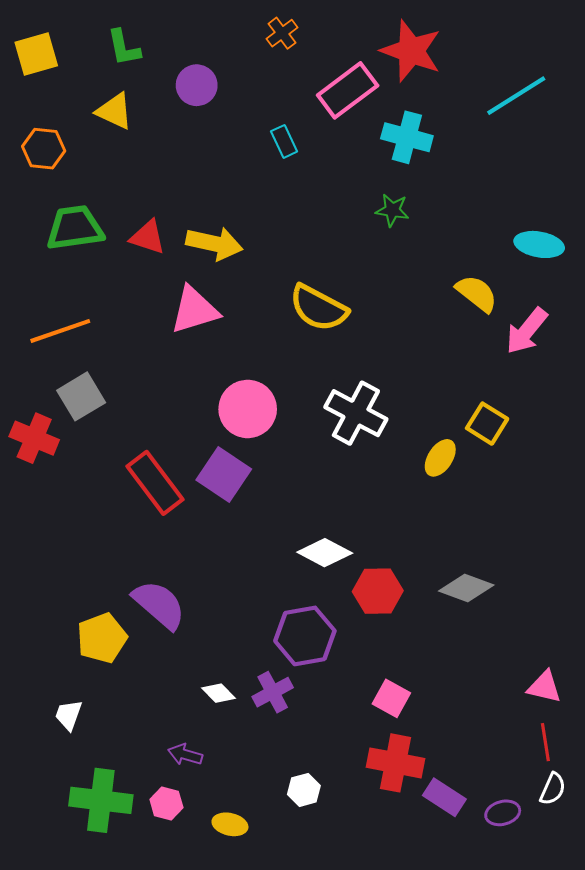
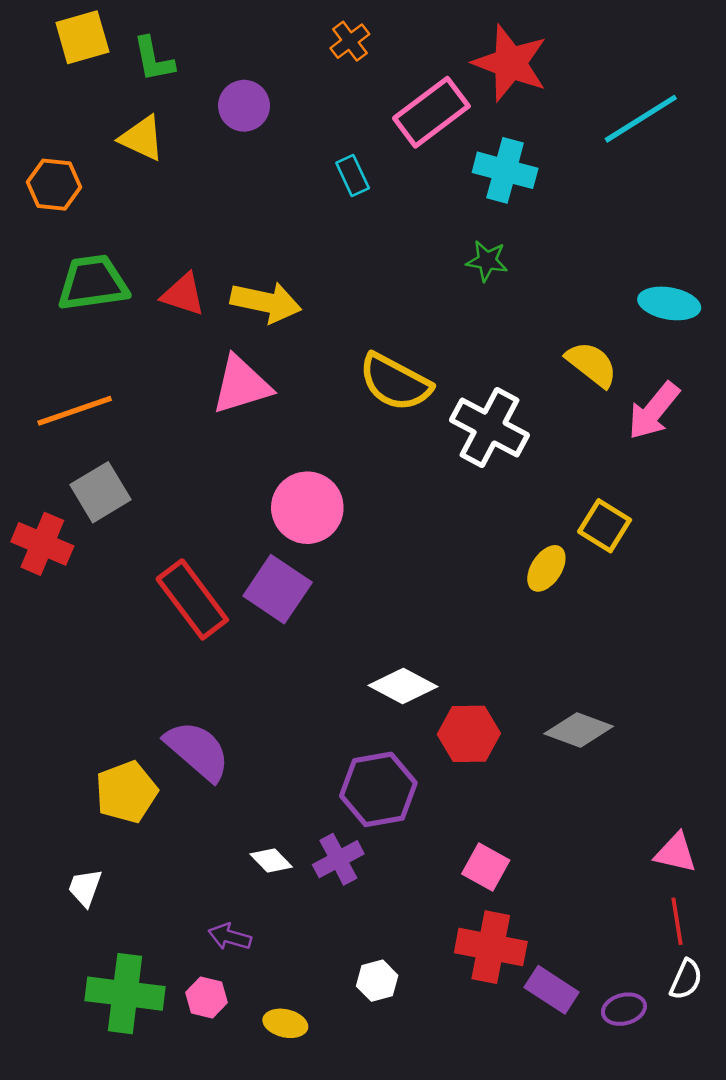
yellow square: (36, 54) -> (82, 37), moved
white cross: (356, 413) -> (490, 428), moved

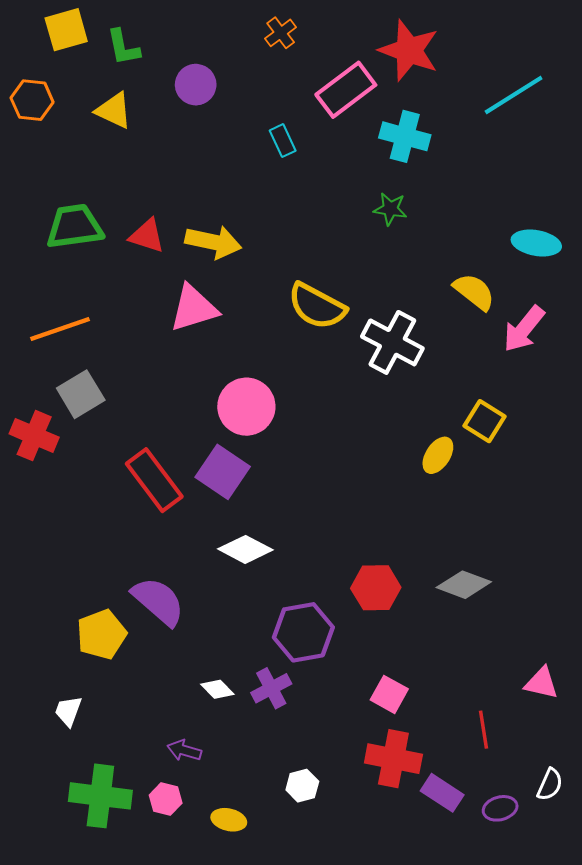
orange hexagon: (54, 185) -> (32, 100), moved
white diamond: (403, 686) -> (245, 549), moved
red line: (677, 921) -> (483, 730), moved

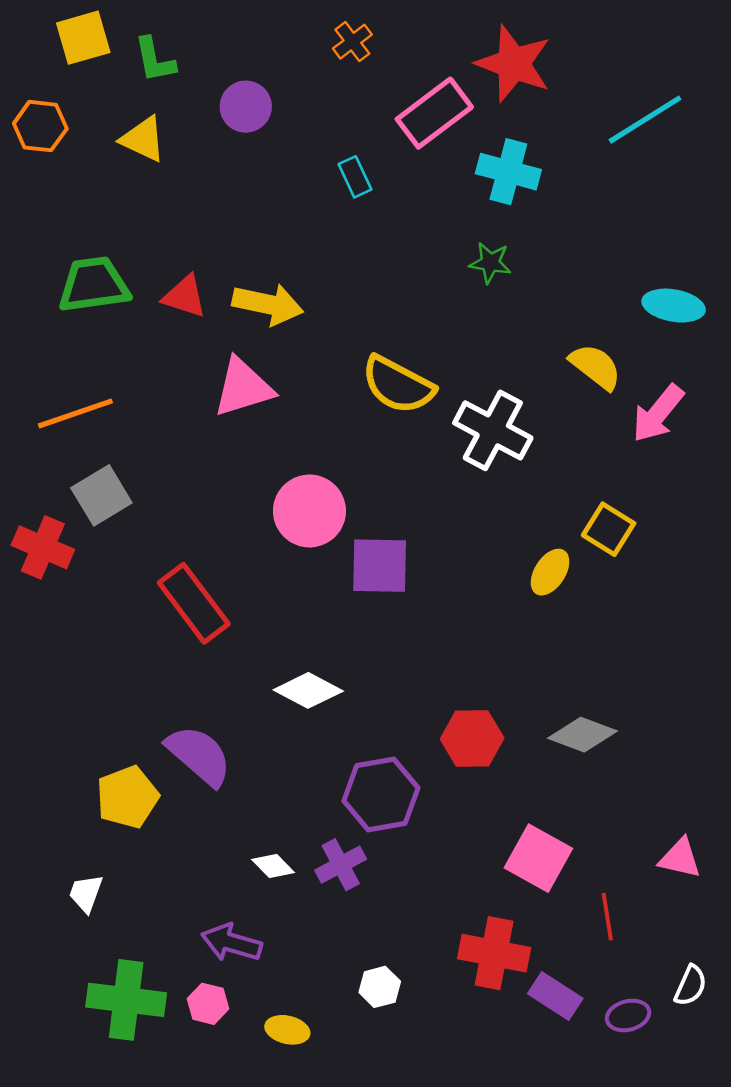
purple square: (223, 472) -> (380, 566), moved, turned -33
pink square: (389, 694) -> (538, 858), moved, size x1.4
purple arrow: (184, 750) -> (231, 943), size x1.4

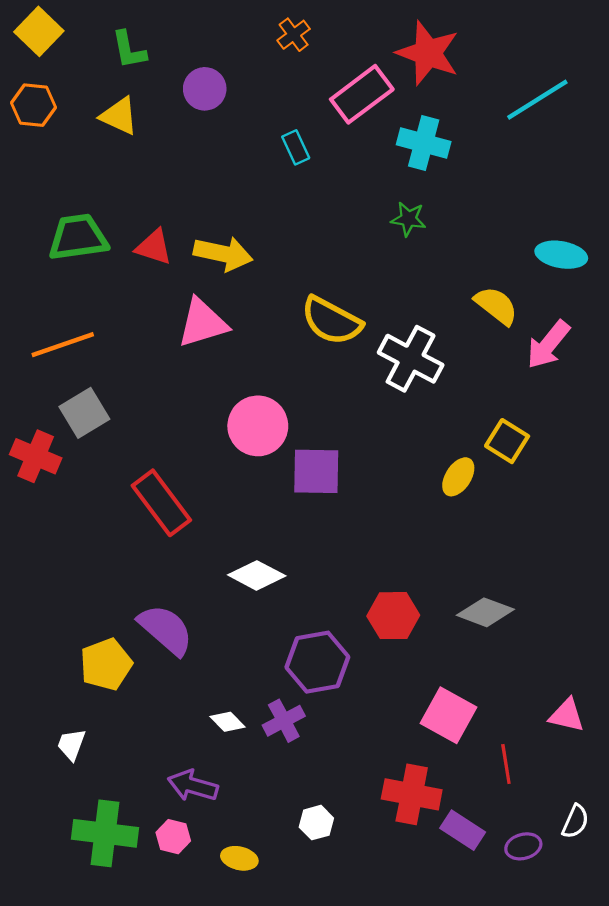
yellow square: (83, 38) -> (39, 31), moved, turned -30

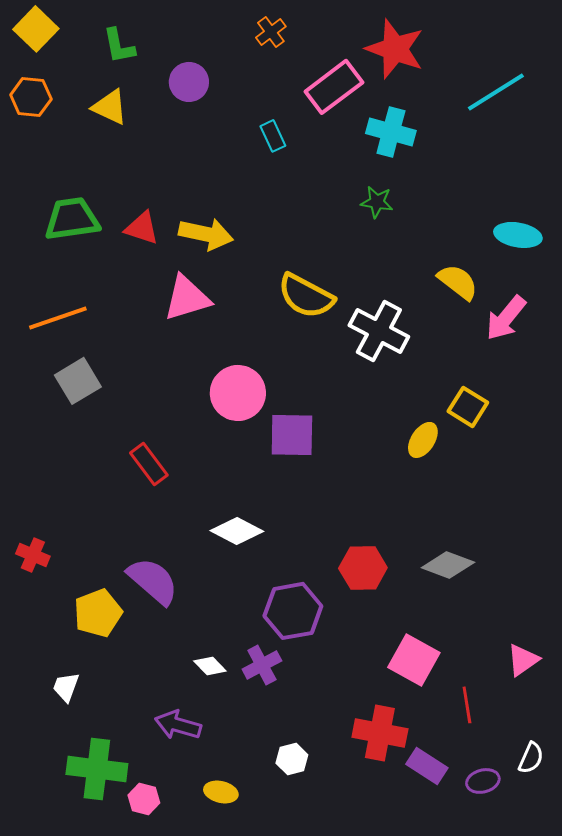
red cross: (36, 456) -> (33, 555), moved, size x0.7
red rectangle: (161, 503) -> (149, 464), size x0.7
pink triangle: (567, 715) -> (523, 660), turned -48
pink hexagon: (173, 837) -> (144, 799), moved

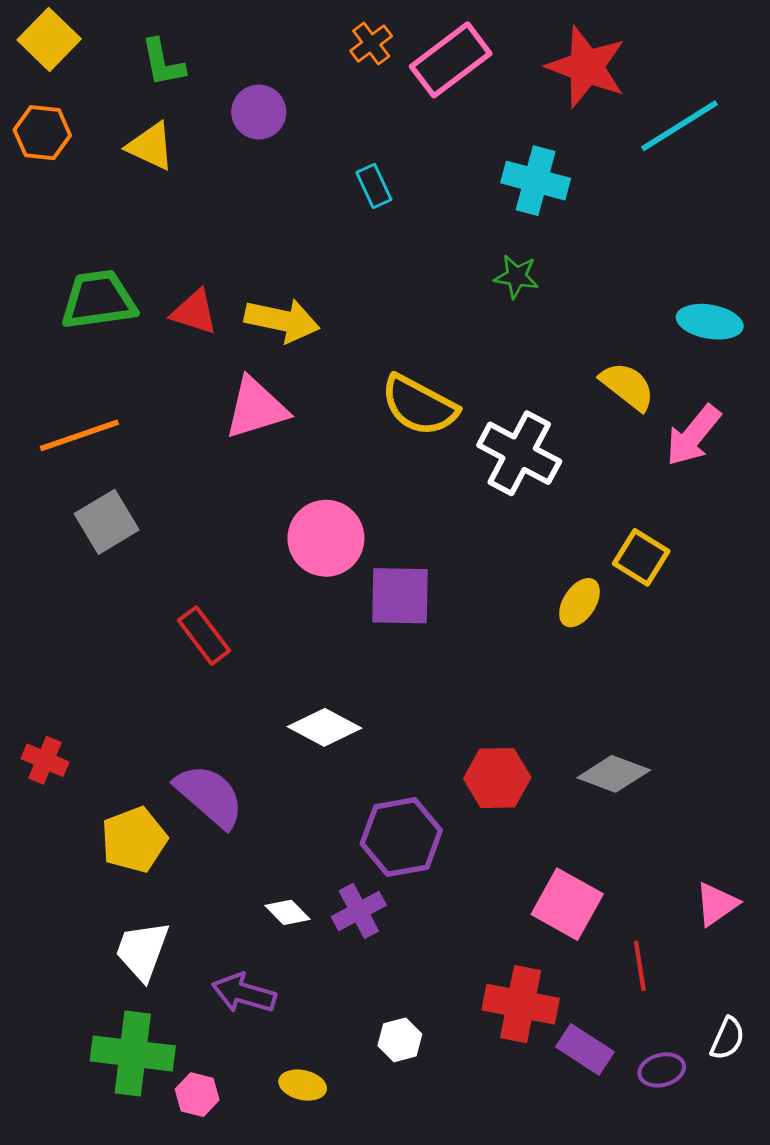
red star: (395, 49) -> (586, 67), moved
pink rectangle: (334, 87) -> (451, 60), moved
white trapezoid: (66, 687) -> (142, 951), moved, size x1.5

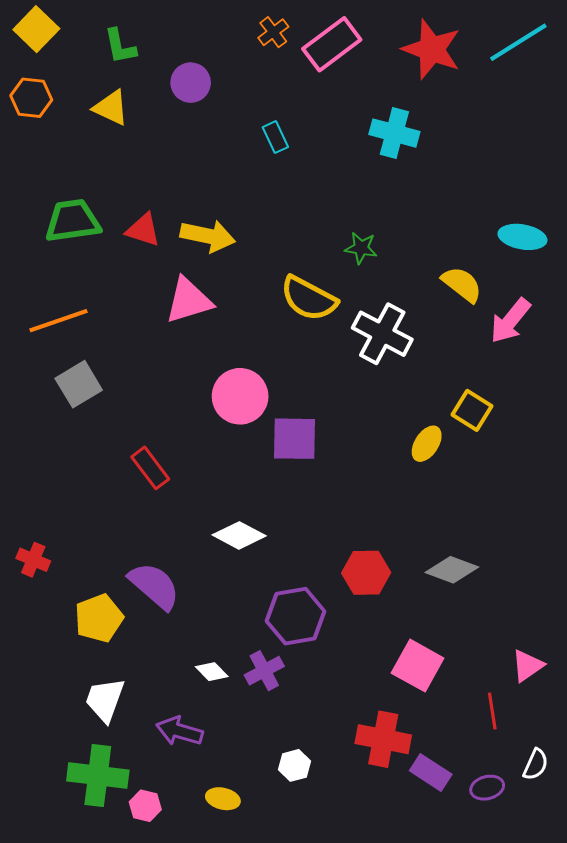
cyan line: (680, 126) -> (518, 42), moved
green star: (516, 276) -> (361, 248), moved
red line: (640, 966) -> (492, 711), moved

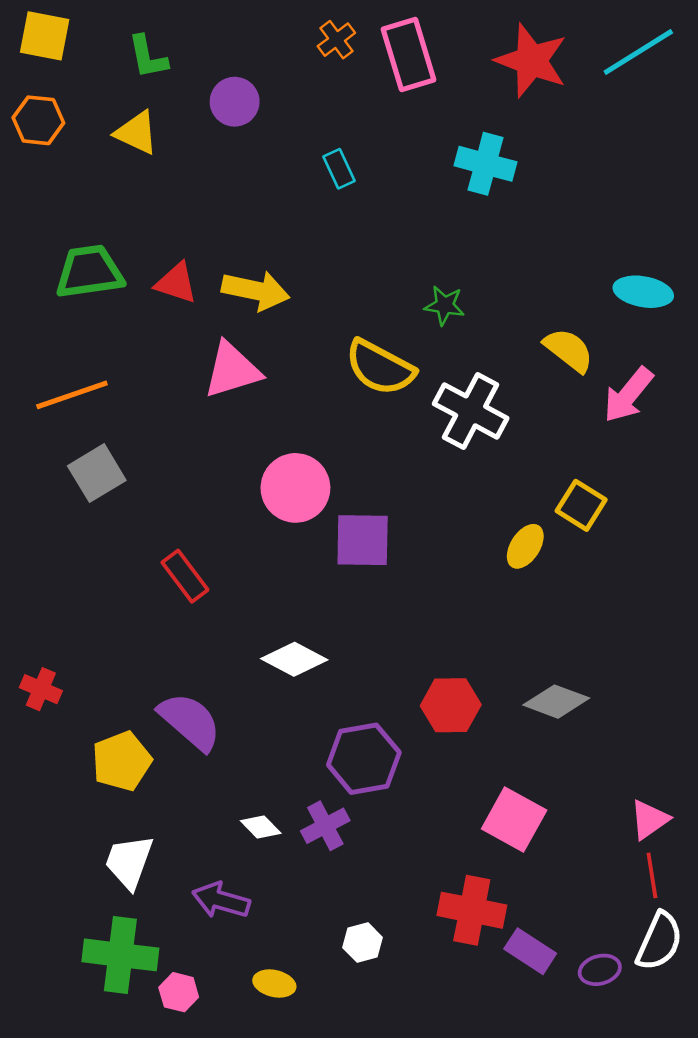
yellow square: (36, 29) -> (45, 36), turned -33
pink rectangle: (332, 44) -> (409, 54), turned -70
red line: (492, 711) -> (652, 875), moved
white semicircle: (536, 764) -> (659, 941), size x1.5

